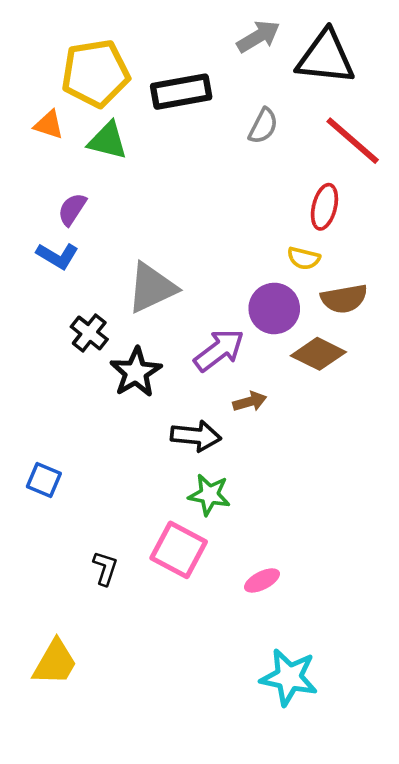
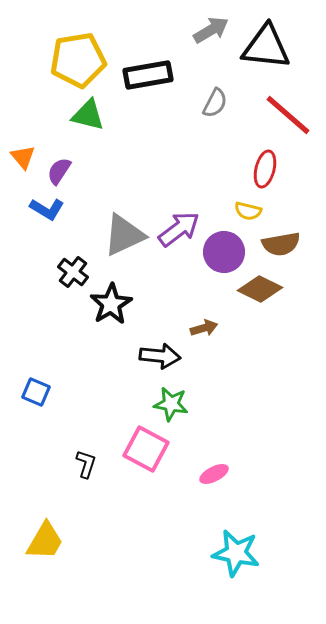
orange triangle: (49, 125) -> (23, 157), moved, turned 32
purple arrow: (219, 350) -> (179, 229), moved

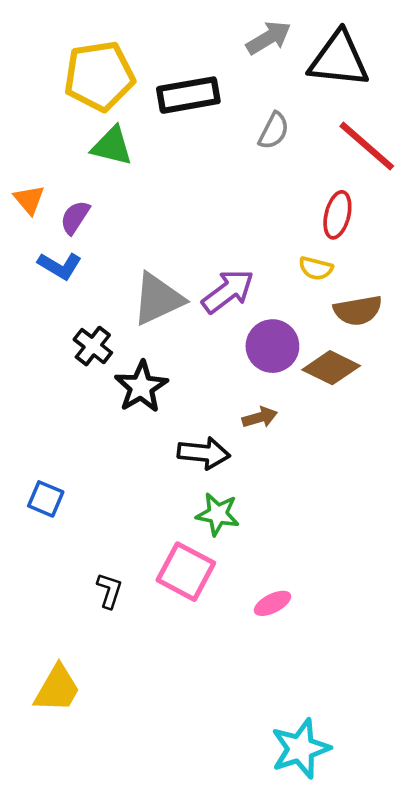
purple circle: (224, 252) -> (272, 346), moved
cyan star: (236, 553) -> (300, 749), moved, turned -30

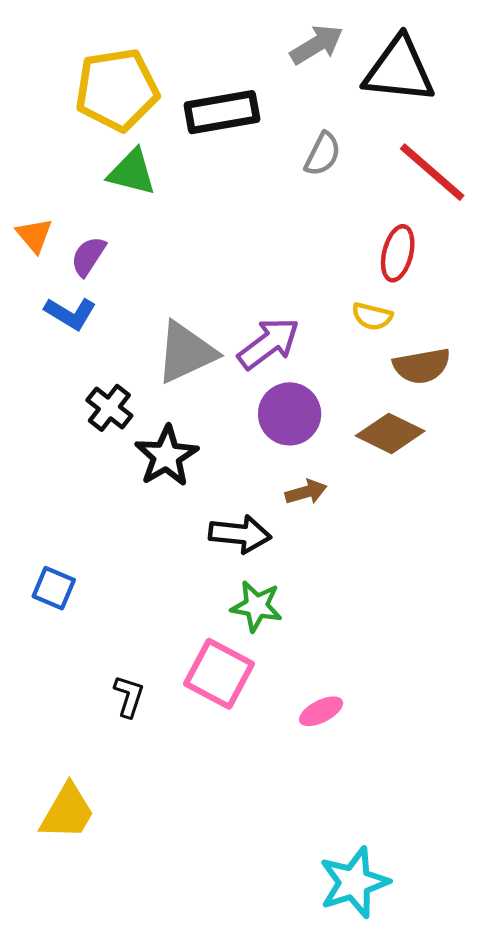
purple circle: (272, 346) -> (290, 414), moved

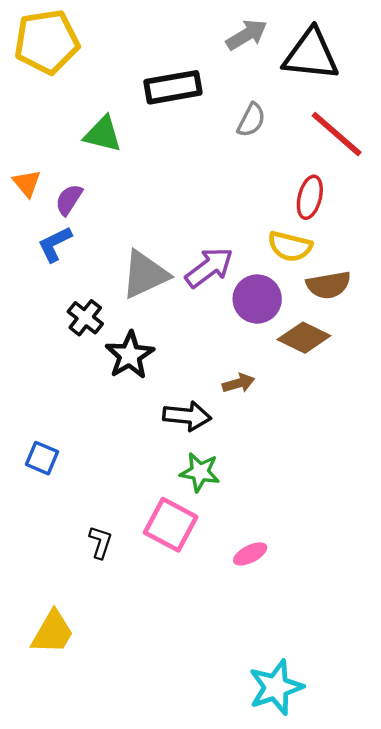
yellow pentagon: (117, 90) -> (47, 42), moved
blue L-shape: (70, 313) -> (55, 244), turned 123
yellow semicircle: (372, 316) -> (290, 246), size x1.4
purple circle: (290, 414) -> (257, 299), moved

